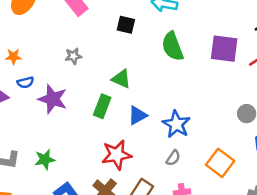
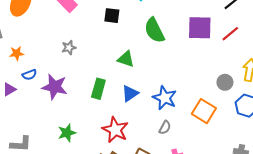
green triangle: (121, 79) -> (126, 59), moved
red star: (117, 155) -> (115, 130), turned -30
green star: (45, 159) -> (67, 133), moved
orange square: (220, 163) -> (204, 111), moved

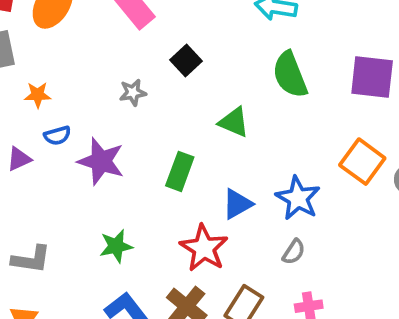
black square: (112, 16) -> (186, 60), moved, turned 35
blue triangle: (130, 93) -> (237, 204), moved
orange square: (204, 111) -> (362, 162), moved

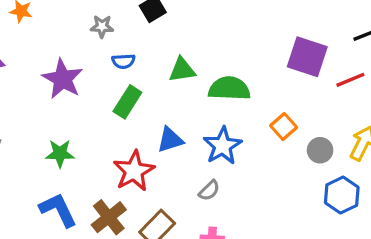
green semicircle: (290, 75) -> (229, 89), moved, turned 102
green triangle: (234, 122) -> (182, 70), turned -44
blue semicircle: (57, 136) -> (123, 61), moved
orange square: (362, 162) -> (284, 127), size x0.7

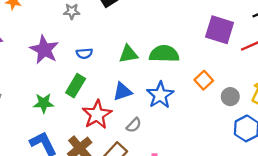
blue semicircle: (123, 61) -> (84, 53), moved
green triangle: (182, 70) -> (128, 54), moved
green rectangle: (127, 102) -> (76, 86), moved
gray semicircle: (209, 190) -> (134, 125), moved

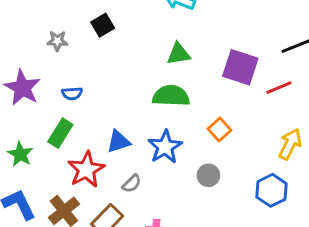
green triangle: (128, 54) -> (179, 54), moved
gray circle: (230, 97) -> (208, 175), moved
green star: (44, 103) -> (20, 154), turned 30

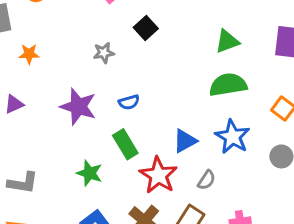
green rectangle: (60, 133) -> (125, 144), turned -52

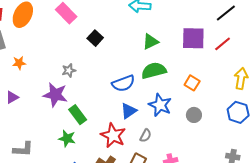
gray star: (104, 53) -> (69, 70), moved
blue semicircle: (129, 102) -> (123, 83), moved, size x1.6
green rectangle: (125, 144) -> (78, 115), moved

